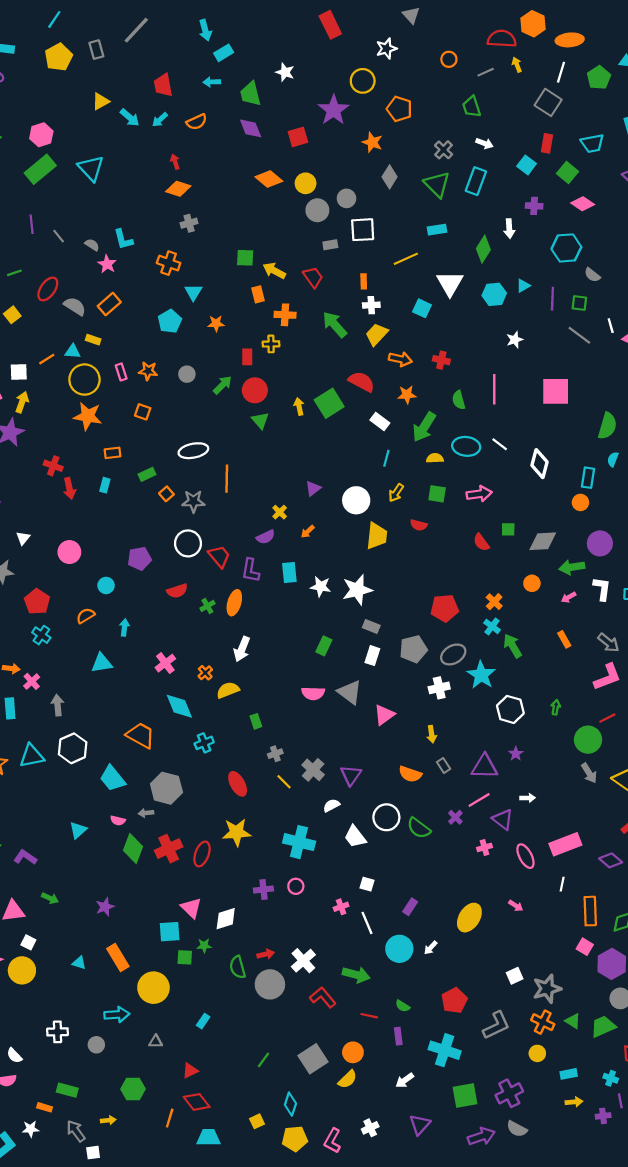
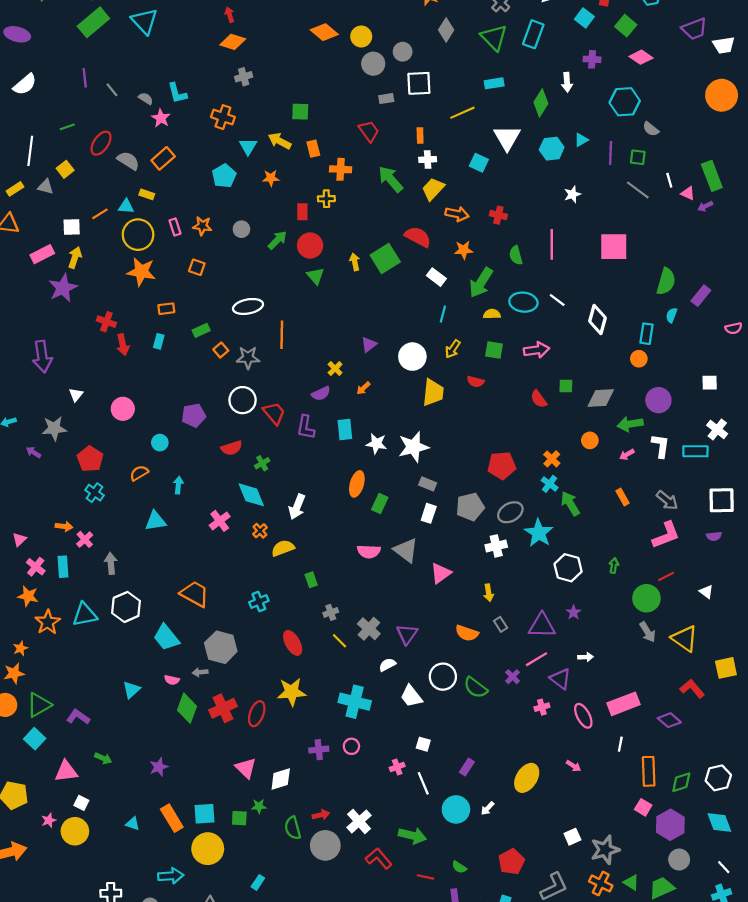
yellow arrow: (274, 271) -> (280, 141), moved
orange ellipse: (234, 603) -> (357, 484), moved
cyan diamond: (179, 706) -> (251, 495), moved
cyan square: (170, 932) -> (204, 814), moved

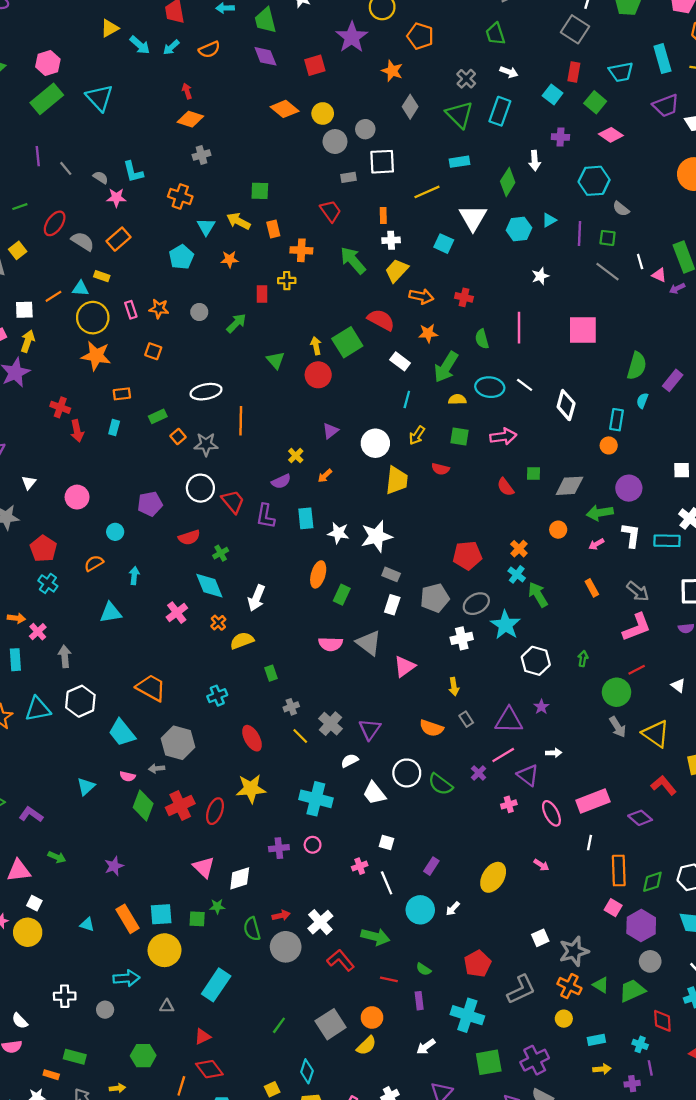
pink star: (161, 118) -> (116, 198), turned -30
red circle: (310, 246) -> (318, 375), moved
cyan rectangle: (258, 882) -> (216, 985), size x2.0

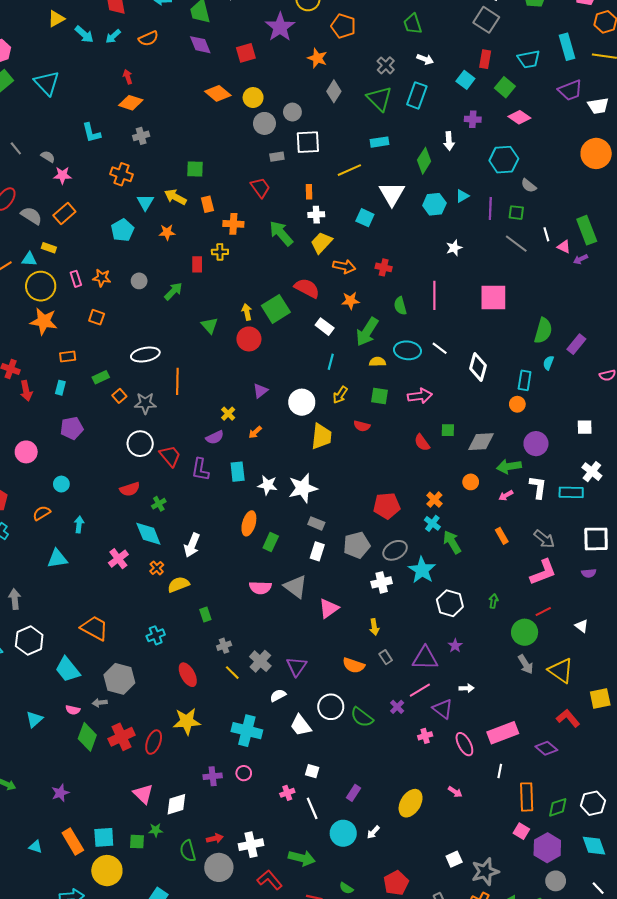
cyan L-shape: (133, 172) -> (91, 133), moved
purple pentagon: (150, 504) -> (72, 428), moved
white cross: (320, 922) -> (251, 845), turned 30

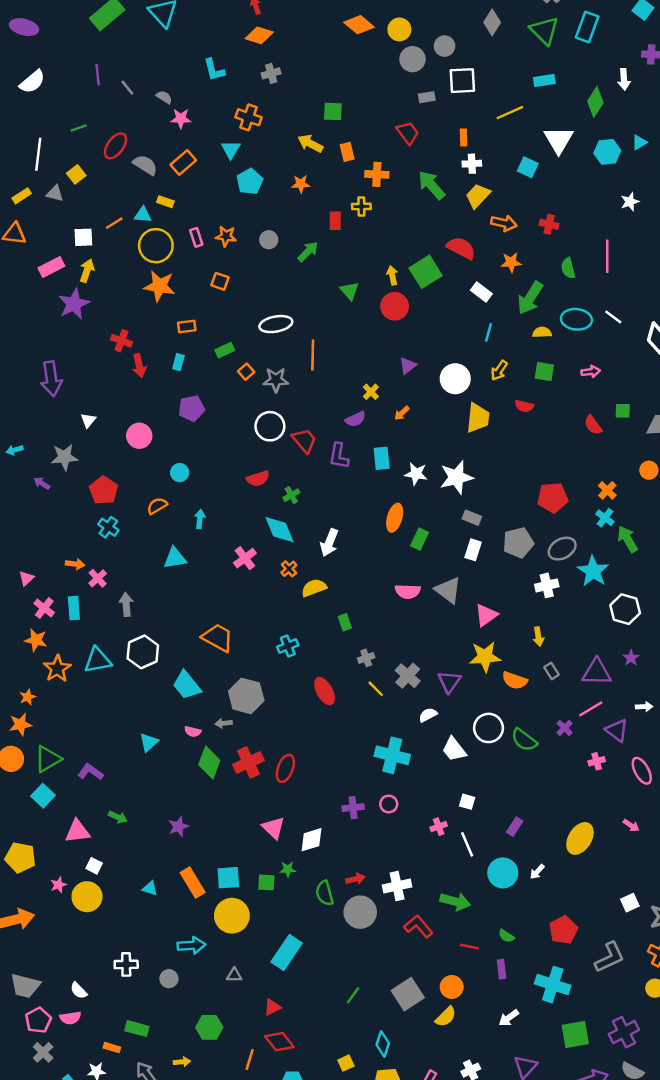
cyan triangle: (145, 202) -> (231, 149), moved
pink arrow: (420, 396) -> (591, 372), size x0.7
yellow star: (187, 721) -> (485, 657), moved

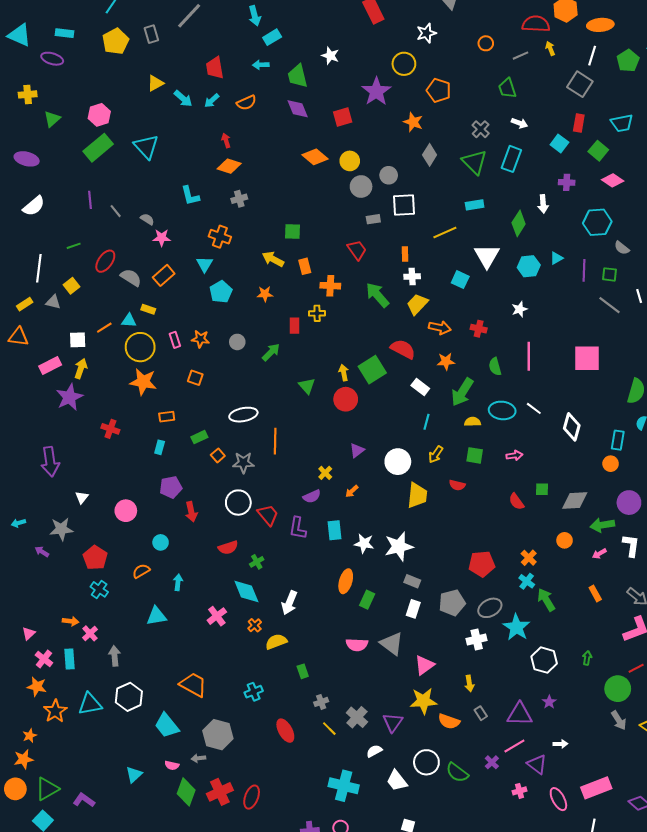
white star: (630, 202) -> (520, 309), moved
red arrow: (139, 366) -> (191, 512), moved

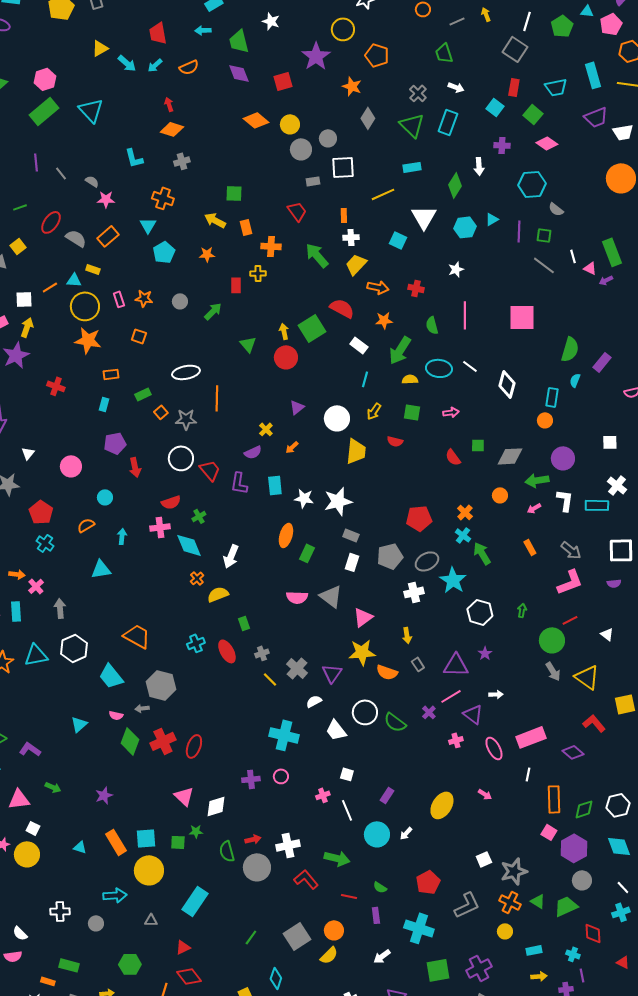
pink cross: (217, 616) -> (160, 527), moved, turned 30
red ellipse: (285, 731) -> (227, 651), moved

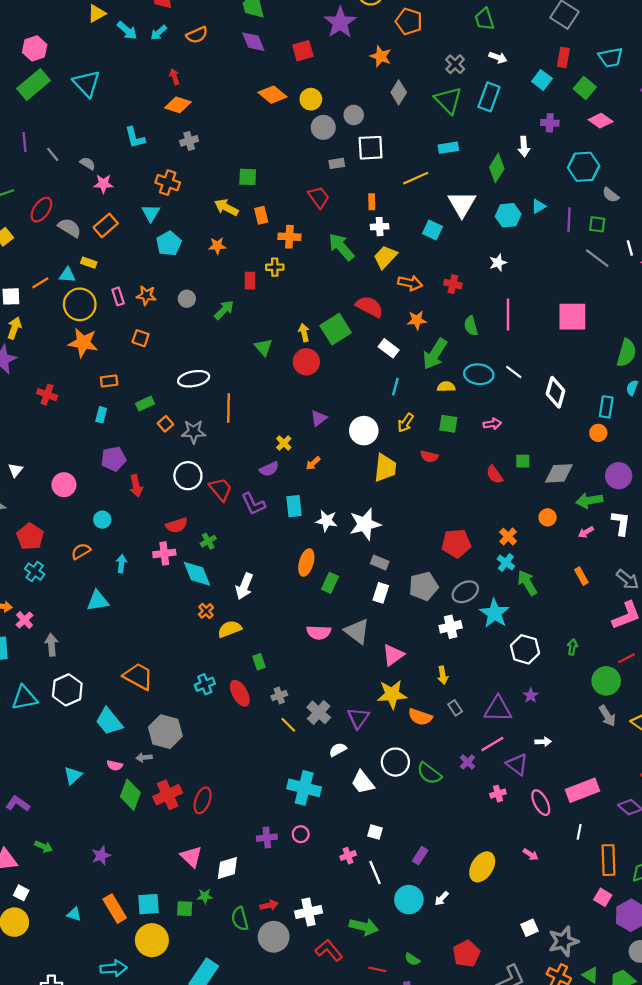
purple L-shape: (239, 483) -> (253, 504), turned -35

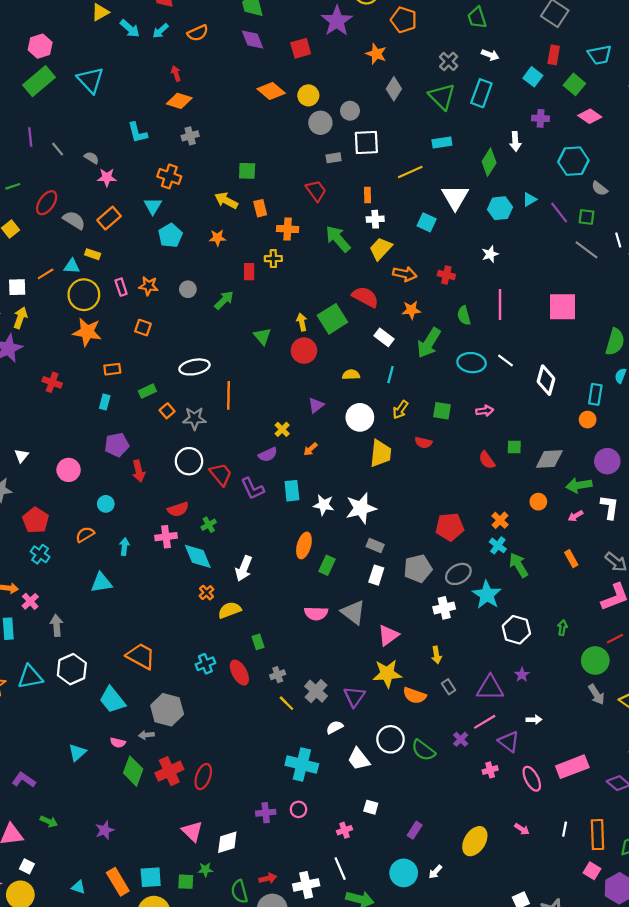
purple line: (569, 220) -> (559, 213), turned -40
yellow semicircle: (446, 387) -> (351, 375), moved
white line: (579, 832) -> (565, 829), moved
white line: (375, 873) -> (340, 869), moved

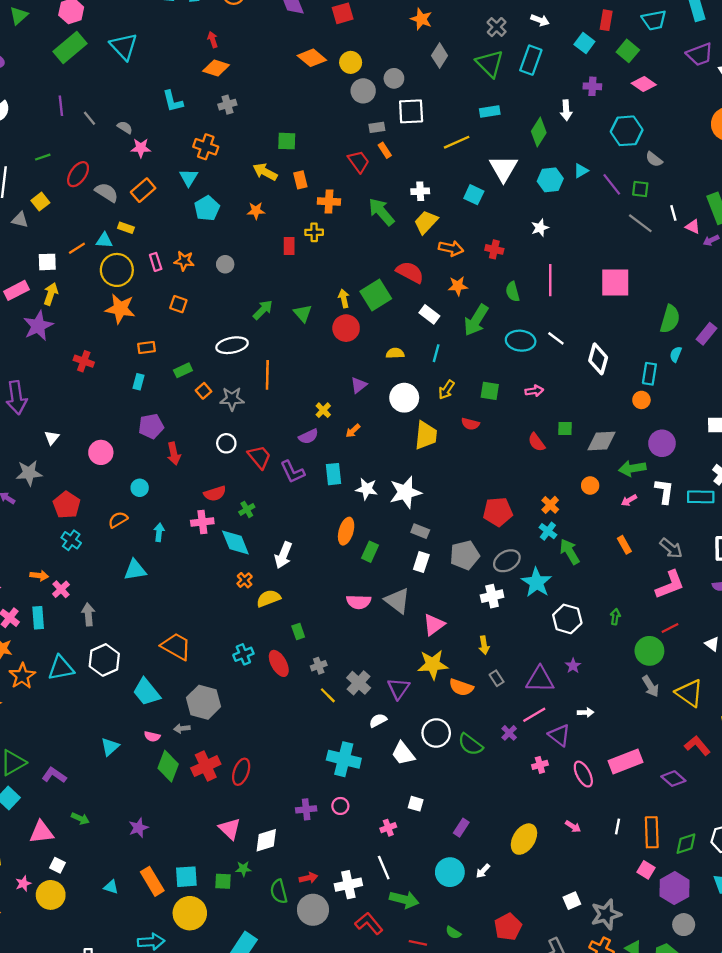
orange rectangle: (367, 195) -> (385, 150), moved, turned -32
green arrow: (224, 300) -> (263, 310), moved
white circle: (189, 461) -> (226, 443), size x0.7

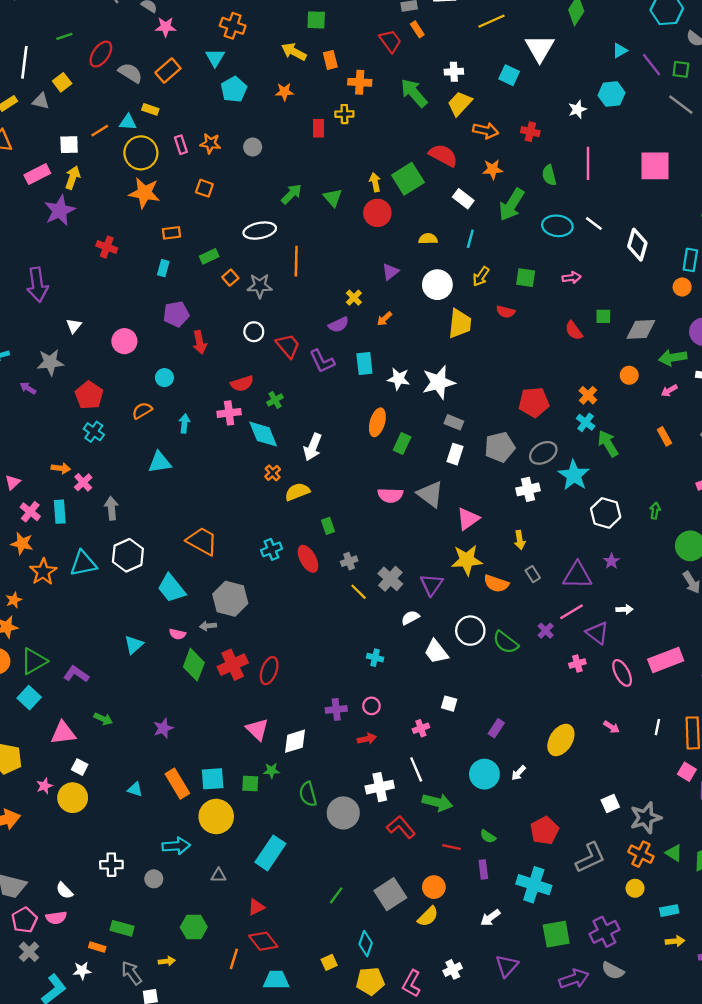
cyan hexagon: (550, 180) -> (612, 94), moved
cyan cross: (344, 759) -> (375, 658), size x0.5
red arrow: (308, 878) -> (367, 739), moved

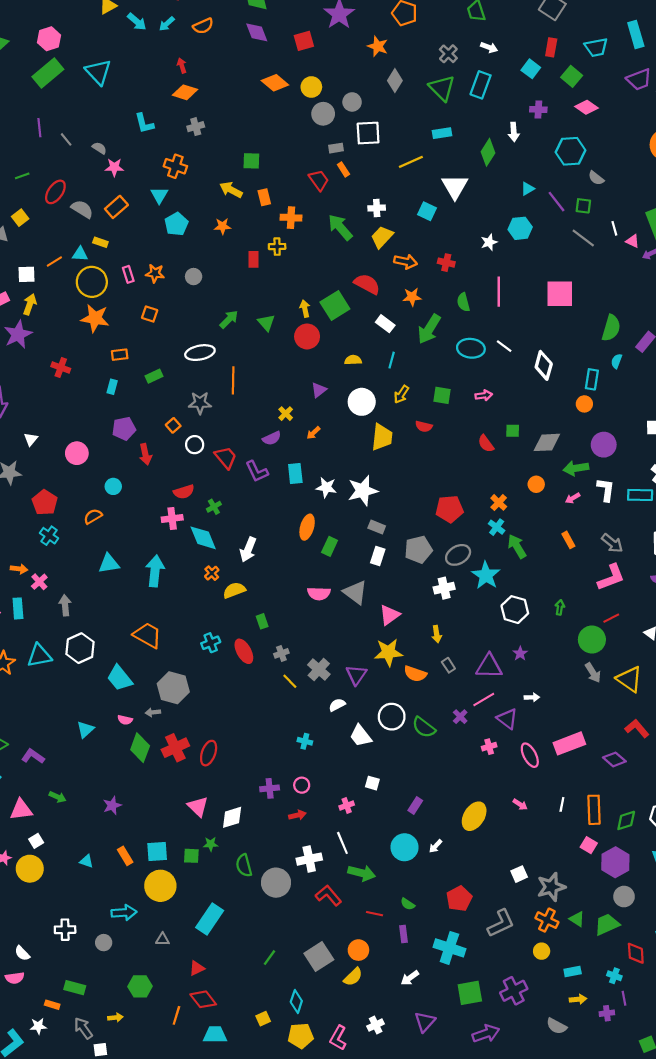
orange square: (230, 278) -> (173, 425), moved
cyan arrow: (184, 423) -> (155, 571), moved, size x1.8
white square: (80, 767) -> (36, 841), turned 32
orange rectangle: (177, 784) -> (125, 856), size x0.7
gray semicircle: (613, 971) -> (557, 1026), moved

